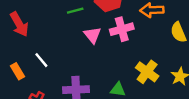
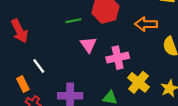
pink cross: (122, 29) -> (118, 58), moved
orange rectangle: (18, 71) -> (23, 84), moved

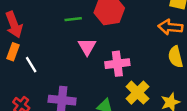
orange arrow: (146, 24) -> (170, 27), moved
orange rectangle: (23, 84) -> (13, 52), moved, turned 42

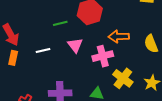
orange arrow: (170, 27) -> (119, 37), moved
white line: (31, 65) -> (43, 51), moved, turned -64

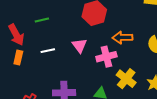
green line: (60, 23) -> (42, 20), moved

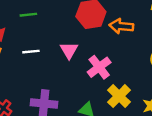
orange arrow: (122, 38) -> (121, 26), moved
pink cross: (106, 57) -> (99, 67), turned -30

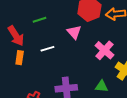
pink triangle: (69, 50) -> (74, 32), moved

